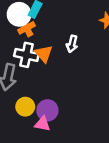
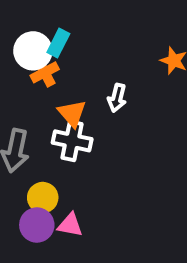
white cross: (26, 55) -> (72, 141), moved
purple circle: (47, 110) -> (37, 225), moved

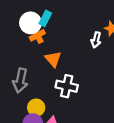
white arrow: (117, 98) -> (96, 40), moved
white cross: (72, 141) -> (67, 86), moved

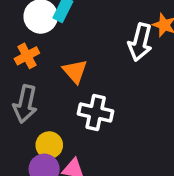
orange cross: (37, 35) -> (27, 56), moved
white arrow: (96, 40) -> (140, 42), size x1.5

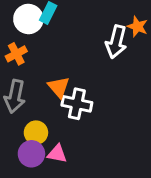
orange triangle: (75, 71) -> (59, 87), moved

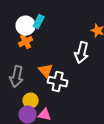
white arrow: (116, 42) -> (82, 53), moved
orange cross: (16, 54) -> (26, 42), moved

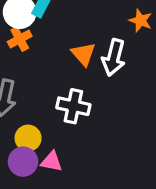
orange triangle: (46, 71) -> (83, 54), moved

